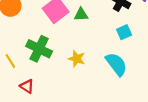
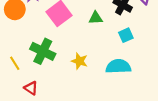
green triangle: (81, 15) -> (96, 18), moved
cyan semicircle: (116, 64) -> (118, 66), turned -55

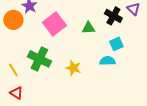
cyan semicircle: (118, 66) -> (107, 61), moved, size x0.7
red triangle: (31, 88) -> (16, 93), moved

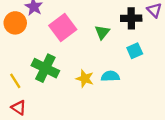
black cross: (113, 16) -> (131, 18), turned -30
green triangle: (88, 28) -> (102, 32), turned -48
cyan semicircle: (107, 61) -> (110, 76), moved

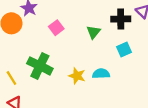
pink square: (63, 28) -> (56, 28), size x0.6

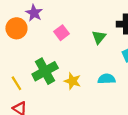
green cross: (40, 66) -> (45, 71), turned 35
yellow star: (77, 76) -> (73, 81), moved

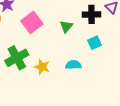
pink square: (62, 33) -> (32, 22), size x1.5

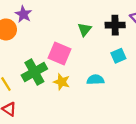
pink square: (32, 22) -> (59, 53), moved, turned -30
green triangle: (66, 27) -> (85, 29), moved

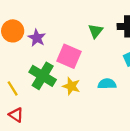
purple star: (23, 14) -> (37, 38), moved
green cross: (34, 72) -> (43, 76), turned -30

